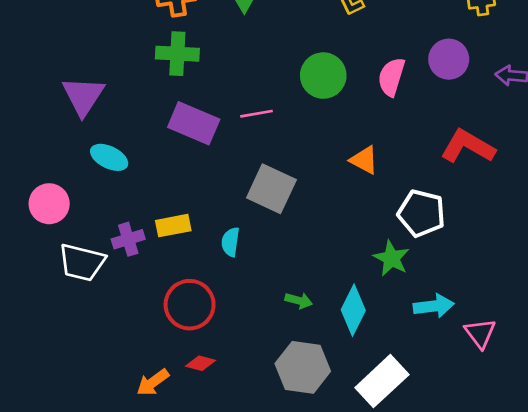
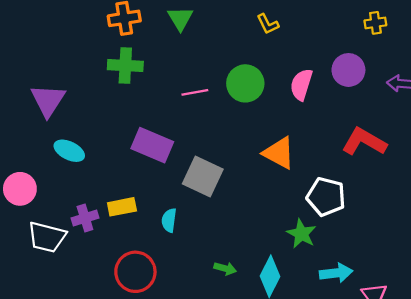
pink line: (256, 114) -> (195, 92), moved
purple rectangle: (194, 123) -> (152, 145), moved
orange triangle: (364, 160) -> (279, 153), size x1.4

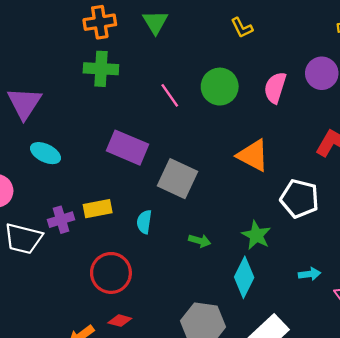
pink line: (195, 92) -> (170, 95), turned 65
green star: (301, 234) -> (256, 235), moved
green arrow: (225, 268) -> (200, 241), moved
cyan arrow: (336, 273) -> (310, 274), size x0.7

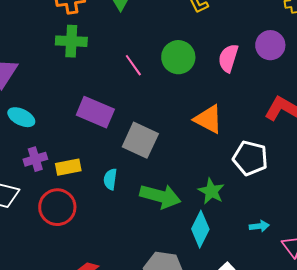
purple cross: (61, 220) -> (35, 159), moved
green arrow: (200, 241) -> (160, 196), size x2.0
red circle: (111, 273) -> (57, 207), moved

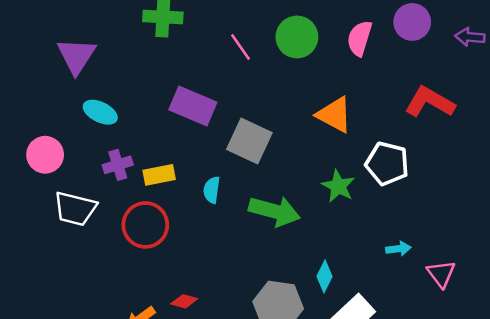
green star: (211, 191) -> (338, 186), moved
cyan diamond: (200, 229) -> (324, 276), moved, size x0.7

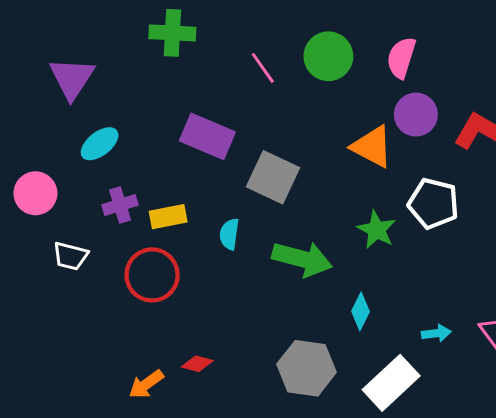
purple circle: (412, 22) -> (416, 115), moved
cyan ellipse: (100, 112) -> (100, 144), turned -64
white trapezoid: (75, 209) -> (70, 256), size x0.7
cyan arrow: (398, 249) -> (436, 333), moved
cyan diamond: (324, 276) -> (360, 311), moved

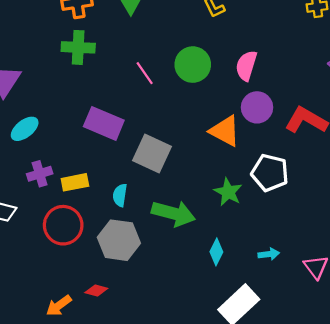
cyan arrow: (436, 333) -> (269, 254), moved
gray hexagon: (307, 368) -> (119, 240), moved

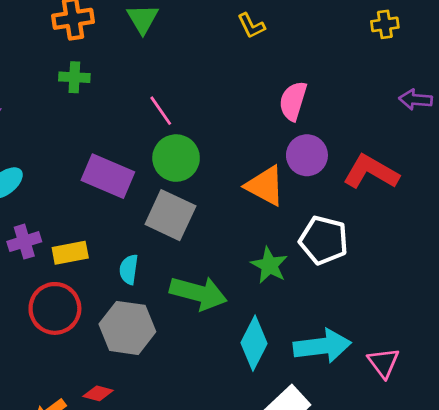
green cross: (78, 47) -> (74, 77), size x0.7
green circle: (193, 65) -> (176, 158), moved
cyan diamond: (216, 252) -> (254, 343), size x1.5
cyan arrow: (269, 254) -> (322, 346), size x2.0

